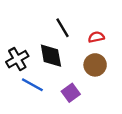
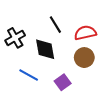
red semicircle: (96, 37) -> (85, 33), size x1.5
black cross: (17, 59) -> (15, 38), moved

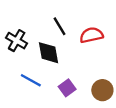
black cross: (15, 38) -> (17, 41), turned -30
brown circle: (84, 58) -> (102, 90), moved

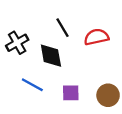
black cross: (17, 41) -> (17, 43), turned 30
purple square: (67, 88) -> (71, 93), turned 35

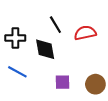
black cross: (17, 43) -> (15, 38), turned 30
blue line: (32, 85) -> (17, 72), moved

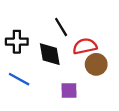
red semicircle: (85, 33) -> (85, 46), moved
brown circle: (95, 84) -> (96, 64), moved

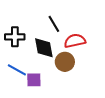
brown circle: (96, 64) -> (65, 62), moved
purple square: (69, 90) -> (34, 80), moved

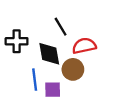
blue line: (17, 70) -> (35, 80), moved, turned 54
purple square: (34, 80) -> (53, 90), moved

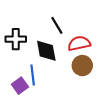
brown circle: (73, 69) -> (82, 66), moved
purple square: (53, 90) -> (20, 86), moved, turned -35

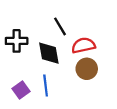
blue line: (33, 75) -> (46, 85), moved

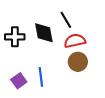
black line: (60, 26) -> (66, 20), moved
black diamond: (49, 53) -> (44, 33), moved

